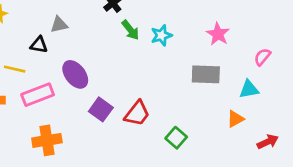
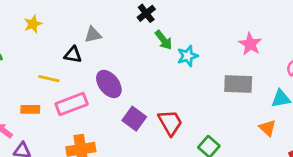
cyan star: (161, 35) -> (188, 56), moved
red trapezoid: (137, 113) -> (170, 123), turned -68
orange triangle: (235, 119) -> (268, 128), turned -48

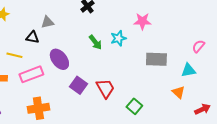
green arrow: (164, 40) -> (95, 42), moved
pink star: (250, 44) -> (142, 21), moved, turned -30

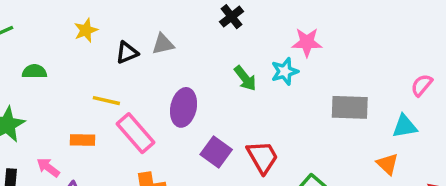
pink star: (142, 21) -> (307, 42), moved
black triangle: (32, 37) -> (127, 53), moved, turned -32
purple ellipse: (59, 59) -> (184, 107), turned 50
pink rectangle: (31, 74) -> (136, 133), turned 70

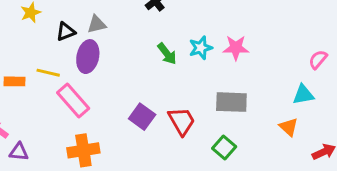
pink star: (307, 42) -> (236, 48), moved
purple ellipse: (184, 107) -> (88, 57), moved
gray rectangle: (350, 107) -> (231, 102), moved
orange rectangle: (82, 140) -> (14, 81), moved

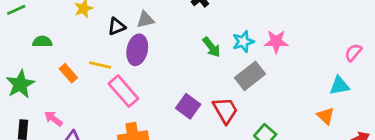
orange rectangle: (14, 81) -> (68, 73), turned 48
gray rectangle: (231, 102) -> (250, 76), moved, turned -40

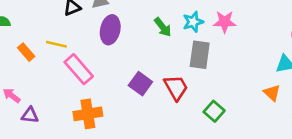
purple ellipse: (137, 50) -> (110, 30), moved
gray rectangle: (250, 76) -> (200, 55), turned -44

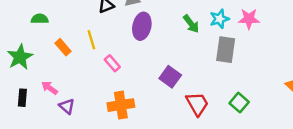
yellow line: (56, 44) -> (91, 40), turned 60
pink rectangle: (79, 69) -> (112, 63), size x0.6
red trapezoid: (176, 88) -> (197, 104), moved
purple triangle: (30, 115) -> (67, 106), turned 35

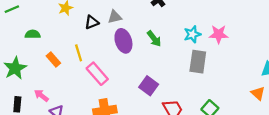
green arrow: (191, 24) -> (154, 39), moved
purple ellipse: (142, 26) -> (123, 41), turned -30
pink rectangle: (112, 63) -> (97, 74), size x1.5

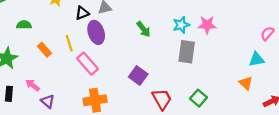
purple ellipse: (123, 41) -> (96, 32), moved

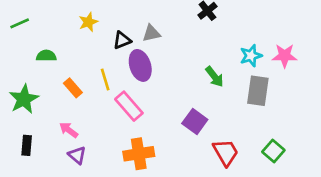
green arrow: (144, 29) -> (214, 77), moved
pink arrow: (33, 85) -> (69, 130), moved

